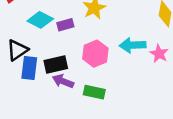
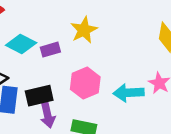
cyan arrow: (133, 45) -> (129, 93), moved
purple arrow: (63, 81) -> (48, 115), turned -125

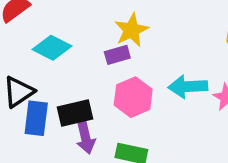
purple rectangle: (50, 50) -> (117, 55), moved
cyan arrow: (129, 93) -> (188, 87), moved

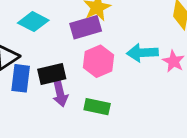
purple rectangle: (117, 55) -> (86, 27), size x1.5

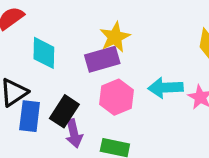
cyan diamond: (33, 22) -> (44, 53), turned 64
black rectangle: (52, 74) -> (64, 111), turned -44

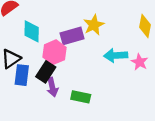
yellow star: (115, 37) -> (94, 25), moved
pink hexagon: (116, 97) -> (55, 52), moved

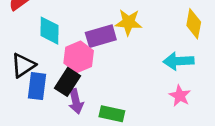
yellow star: (94, 25) -> (129, 22), turned 30
cyan arrow: (116, 55) -> (178, 61), moved
pink star: (140, 62) -> (180, 96), moved

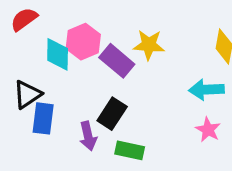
purple rectangle: (101, 36) -> (117, 61), turned 56
pink hexagon: (79, 57) -> (83, 42), moved
black rectangle: (67, 82) -> (112, 114), moved

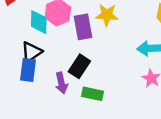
purple rectangle: (117, 61) -> (83, 27), turned 40
black triangle: (27, 94) -> (32, 52), moved

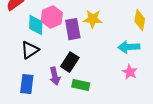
blue rectangle: (28, 70) -> (27, 84), moved

